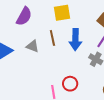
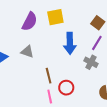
purple semicircle: (24, 16) -> (30, 22), moved
brown line: (52, 38) -> (49, 76), moved

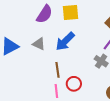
blue arrow: (70, 43) -> (65, 41), moved, turned 40

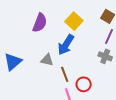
yellow square: (71, 13) -> (74, 21), moved, turned -30
gray triangle: (39, 44) -> (47, 60), moved

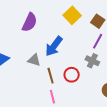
yellow square: (74, 21) -> (72, 15), moved
red circle: (84, 84) -> (72, 75), moved

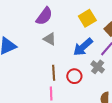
blue arrow: (54, 46) -> (83, 47), moved
gray triangle: (34, 60) -> (50, 39), moved

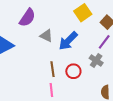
purple semicircle: (44, 16) -> (27, 18), moved
blue arrow: (83, 47) -> (68, 41), moved

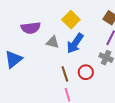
yellow square: (83, 13) -> (71, 20), moved
purple semicircle: (27, 18) -> (31, 28), turned 60

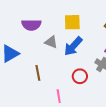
yellow square: (71, 20) -> (72, 22), turned 36
brown line: (65, 74) -> (38, 73), moved

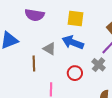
gray triangle: (51, 42) -> (49, 49), moved
blue arrow: (73, 46) -> (73, 42), turned 60

